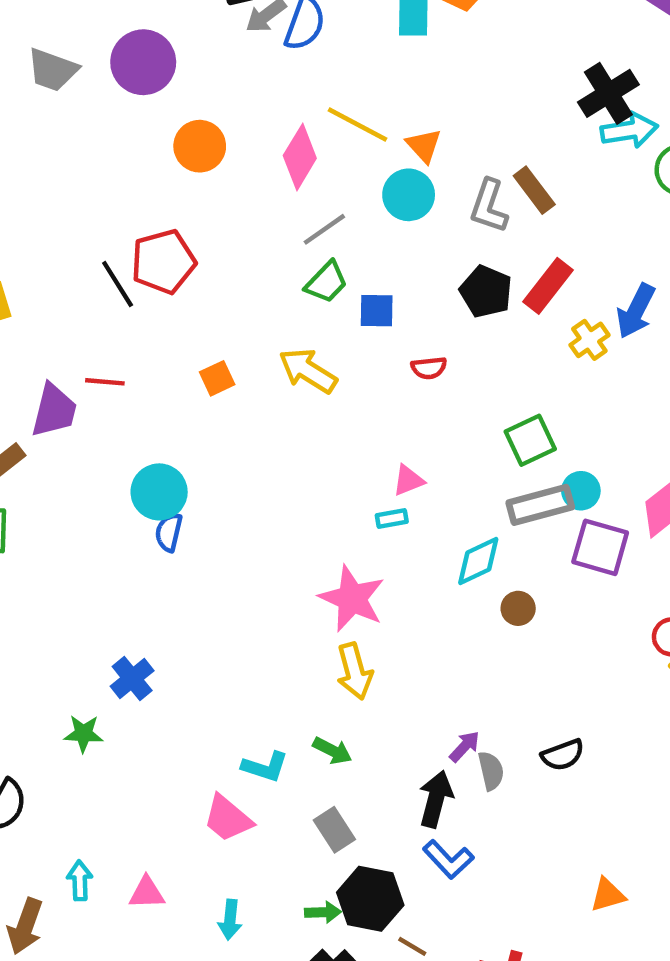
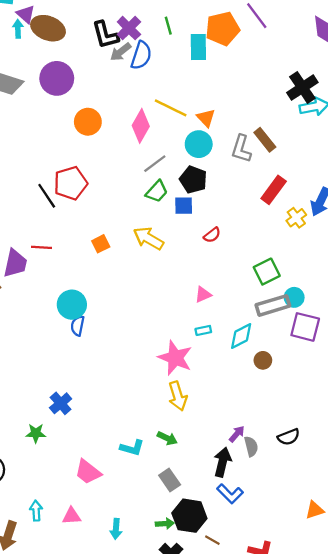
black pentagon: (486, 292) -> (193, 180), moved
red semicircle: (429, 368) -> (212, 235), turned -30
cyan rectangle: (392, 518) -> (203, 330), moved
pink trapezoid: (228, 818) -> (88, 472), moved

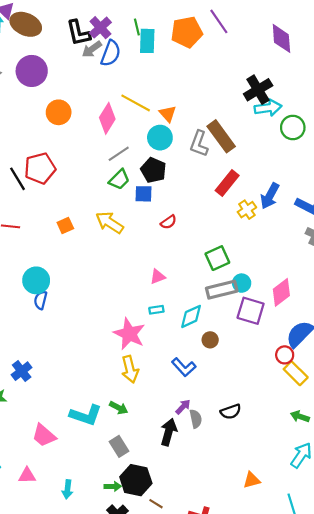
cyan rectangle: (198, 47) -> (147, 41), moved
brown rectangle: (265, 140) -> (221, 136), size x1.4
cyan L-shape: (132, 448) -> (86, 415), size x1.4
blue L-shape: (230, 494) -> (184, 367), moved

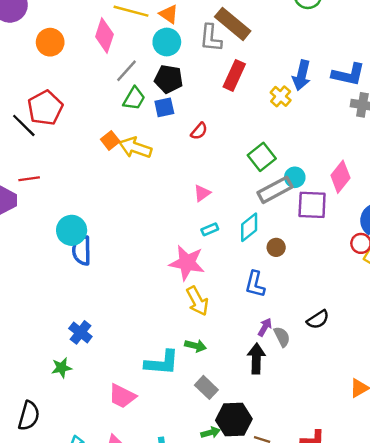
red rectangle: (227, 183) -> (234, 75), moved
orange square: (65, 225) -> (110, 140), moved
blue semicircle: (41, 300) -> (82, 250), size x1.4
blue L-shape: (184, 367) -> (255, 284), turned 70

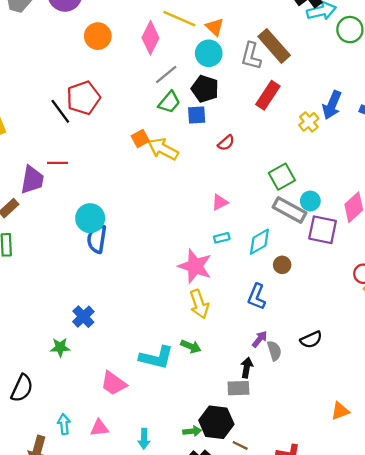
gray rectangle: (275, 190) -> (290, 210), turned 48
black arrow: (256, 359) -> (247, 368), size x0.7
gray rectangle: (206, 387) -> (238, 388), moved, turned -55

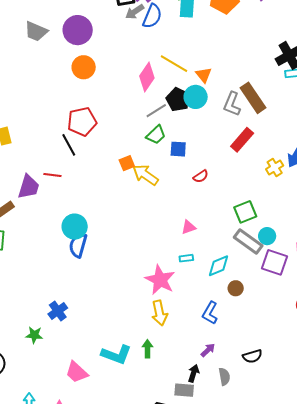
orange circle: (98, 36) -> (84, 67), moved
black pentagon: (205, 89) -> (178, 100), moved
black line: (60, 111) -> (69, 145), moved
green arrow: (191, 346) -> (147, 349), turned -120
gray semicircle: (274, 351) -> (224, 377), moved

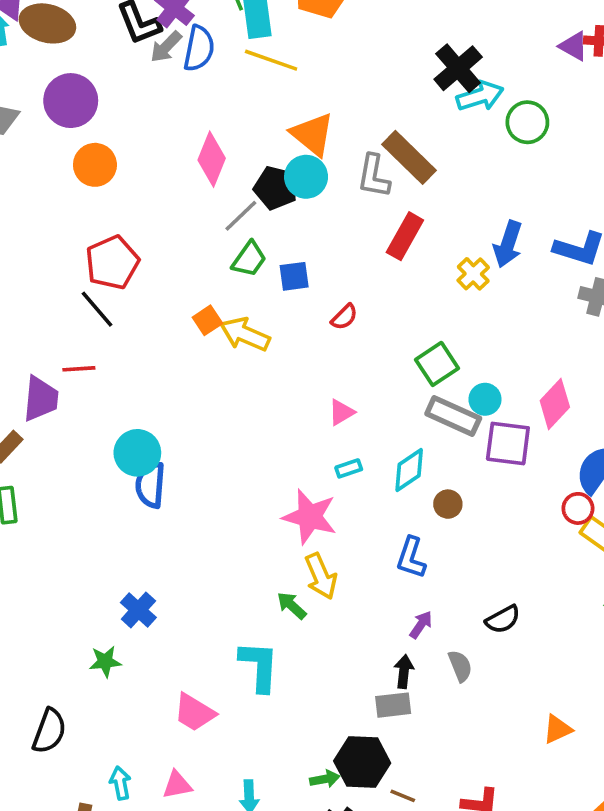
yellow line: (174, 64) -> (271, 60), moved
orange triangle: (204, 75) -> (312, 134), size x1.5
green arrow: (147, 349) -> (292, 606), moved, turned -36
cyan L-shape: (116, 354) -> (259, 666), turned -96

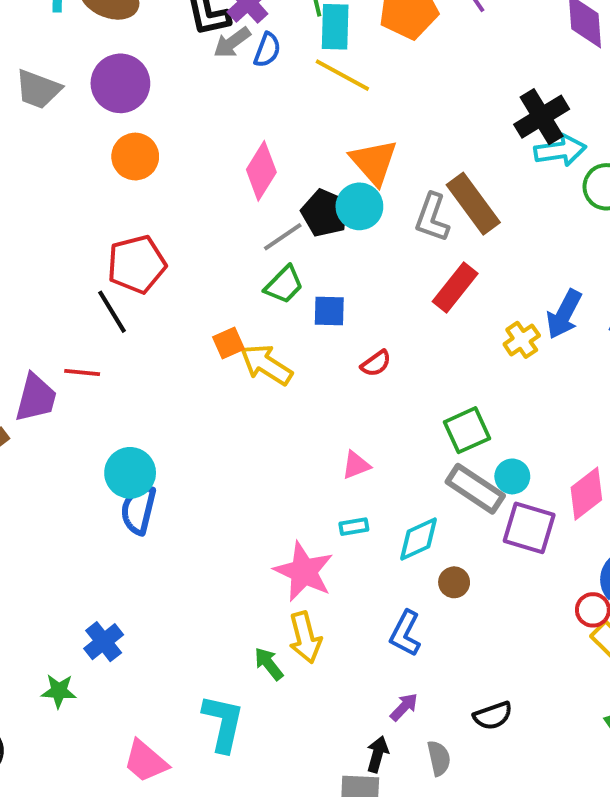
blue semicircle: (199, 48) -> (267, 50), size x0.7

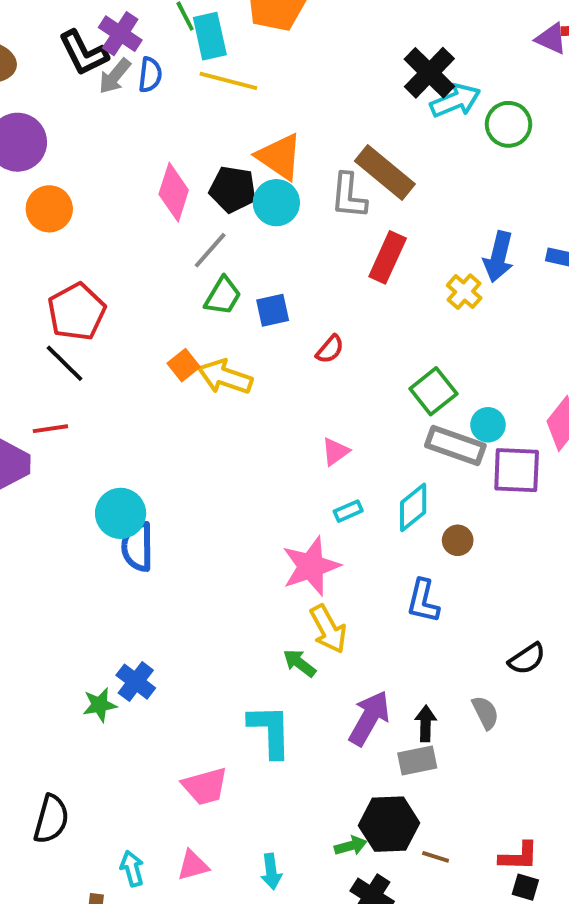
black pentagon: (325, 213) -> (233, 189), moved
pink star: (304, 572) -> (311, 566), turned -30
green star: (59, 691) -> (100, 705), moved
purple arrow: (404, 707) -> (369, 718), moved, size x1.8
pink trapezoid: (146, 761) -> (205, 786), turned -42

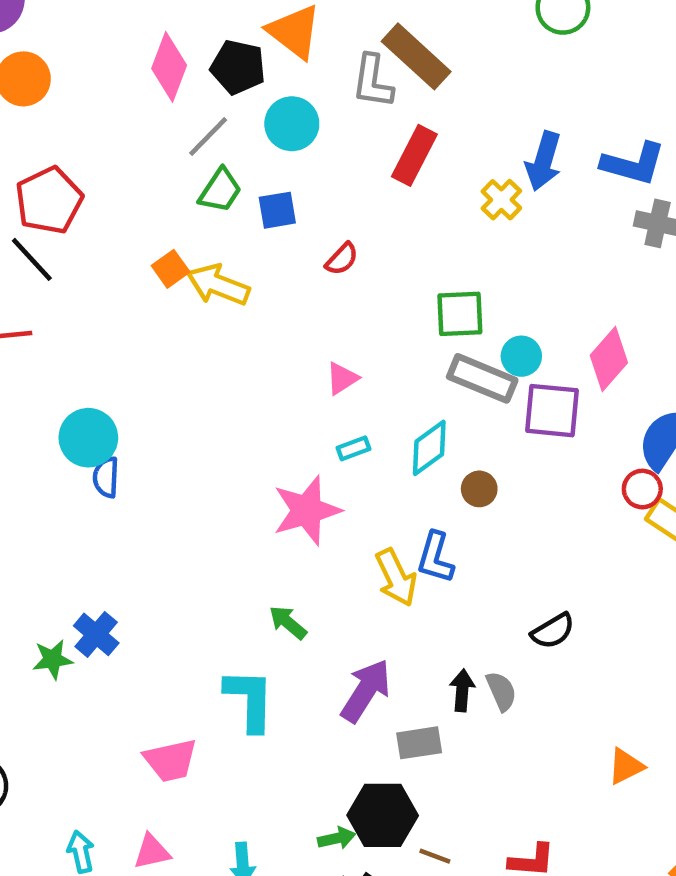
cyan circle: (276, 203) -> (292, 124), moved
green square: (433, 391) -> (460, 314), turned 33
blue semicircle: (137, 547) -> (106, 477), size x0.7
yellow arrow: (328, 629) -> (396, 577), moved
black arrow: (426, 724) -> (462, 690), moved

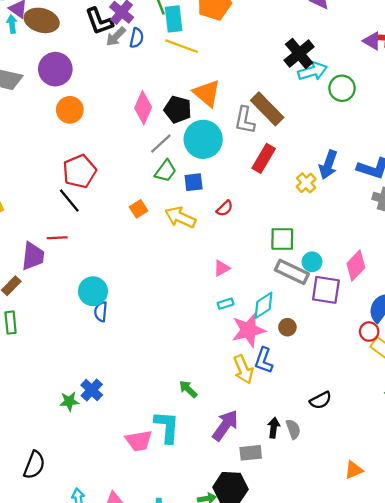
cyan circle: (292, 124) -> (203, 139), size x1.4
yellow arrow: (218, 285) -> (180, 217), moved
pink star: (307, 510) -> (249, 330), moved
pink trapezoid: (171, 760) -> (139, 441), moved

